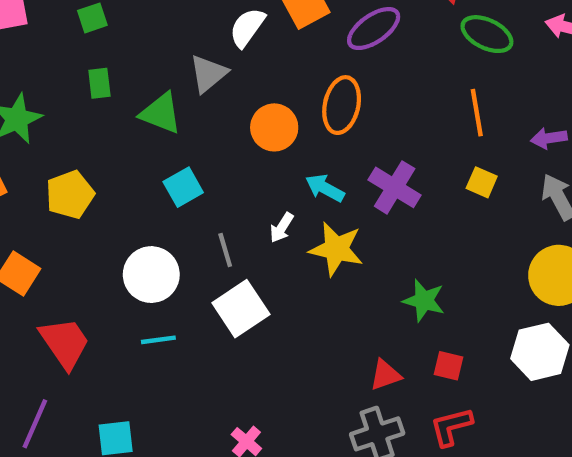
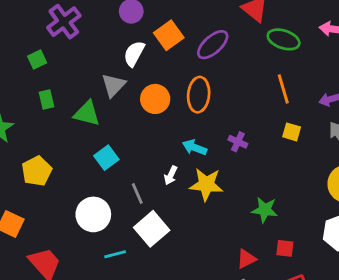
orange circle: (274, 127) -> (155, 99), moved
purple cross: (395, 187) -> (238, 142), size x0.6
cyan line: (158, 340) -> (115, 254), moved

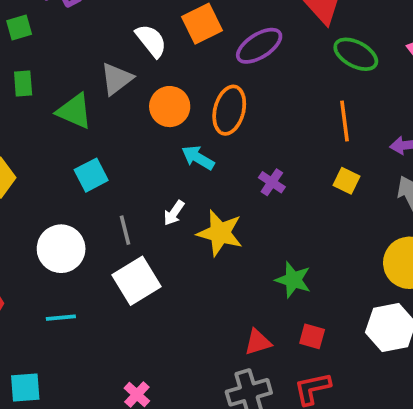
white semicircle: (134, 54) -> (151, 41), turned 104
cyan arrow: (195, 147) -> (198, 158), moved
cyan line: (115, 254) -> (61, 318), moved

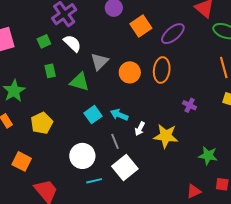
white semicircle: (151, 41) -> (72, 43), moved
cyan arrow: (198, 158) -> (119, 115), moved
cyan line: (61, 318) -> (94, 181), moved

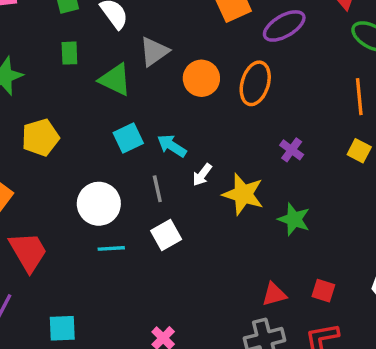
green star: (208, 156) -> (294, 219), moved
white square: (125, 167) -> (166, 235), size x0.7

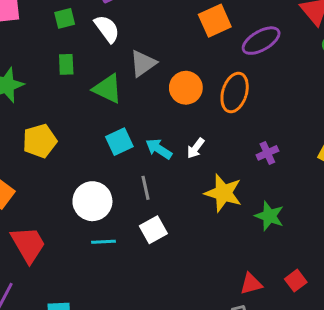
purple cross: (292, 150) -> (267, 153), turned 30
white arrow: (202, 175) -> (196, 148), moved
red square: (323, 291) -> (296, 281), turned 35

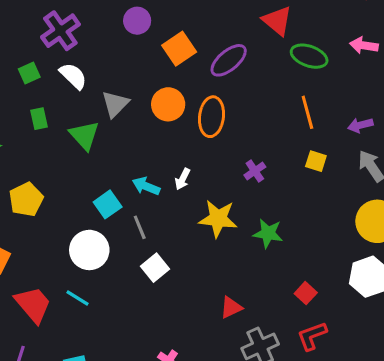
orange circle: (186, 88) -> (168, 104), moved
green triangle: (108, 89) -> (84, 135), turned 32
cyan square: (119, 142) -> (108, 204), moved
cyan line: (104, 242) -> (77, 298), moved, turned 45
red triangle: (251, 284) -> (231, 307), moved

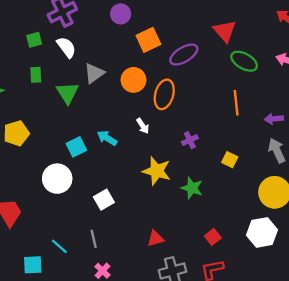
yellow square: (316, 161) -> (230, 160), moved
white arrow: (183, 179) -> (143, 126), moved, turned -70
gray line: (140, 227) -> (94, 239), moved
cyan line: (77, 298) -> (59, 246), moved

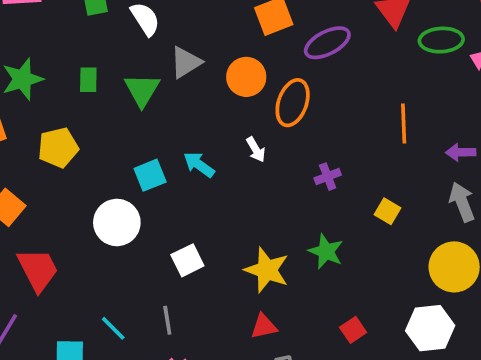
green ellipse: (244, 61) -> (441, 40), moved, turned -36
green rectangle: (36, 75) -> (88, 80), moved
yellow star: (157, 171) -> (267, 270), moved

